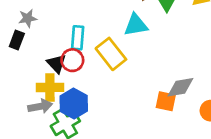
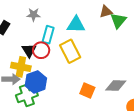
gray star: (28, 18) -> (34, 15), moved
cyan triangle: (136, 25) -> (76, 25), moved
orange square: (166, 101) -> (87, 91), moved

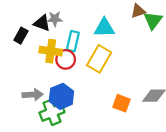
black triangle: (29, 50) -> (42, 23), moved, turned -35
yellow rectangle: (70, 51) -> (99, 59), turned 60
yellow cross: (21, 67) -> (51, 51), moved

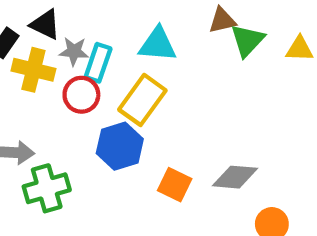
gray star: (55, 19) -> (74, 51), moved
yellow cross: (51, 51) -> (33, 70), moved
blue hexagon: (61, 96) -> (120, 146), moved

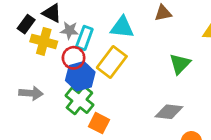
green triangle: (247, 40) -> (180, 64), moved
blue hexagon: (120, 146) -> (80, 76), moved
orange square: (175, 185) -> (99, 123), moved
green cross: (47, 188) -> (79, 100), moved, turned -36

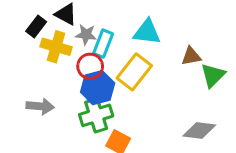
brown triangle: (163, 13) -> (191, 56), moved
green cross: (79, 100) -> (96, 115), turned 32

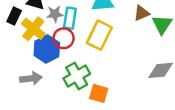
yellow cross: (56, 47) -> (33, 29), turned 35
blue hexagon: (98, 88) -> (47, 49), moved

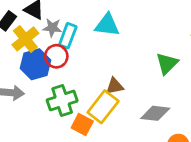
brown triangle: (142, 13) -> (115, 86), moved
yellow rectangle: (99, 35) -> (103, 107), moved

